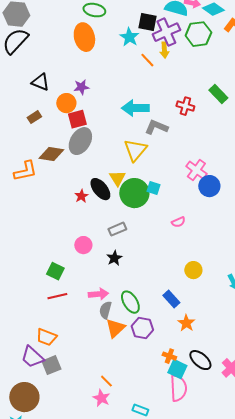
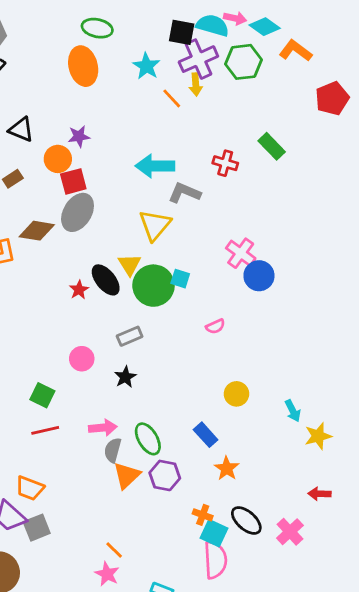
black square: (147, 22) -> (182, 32), moved

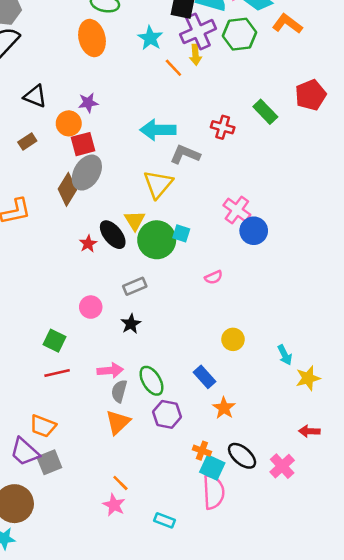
red pentagon: (332, 98) -> (311, 95), moved
brown diamond: (37, 231) -> (67, 189), moved, turned -68
orange triangle: (127, 475) -> (118, 422), moved

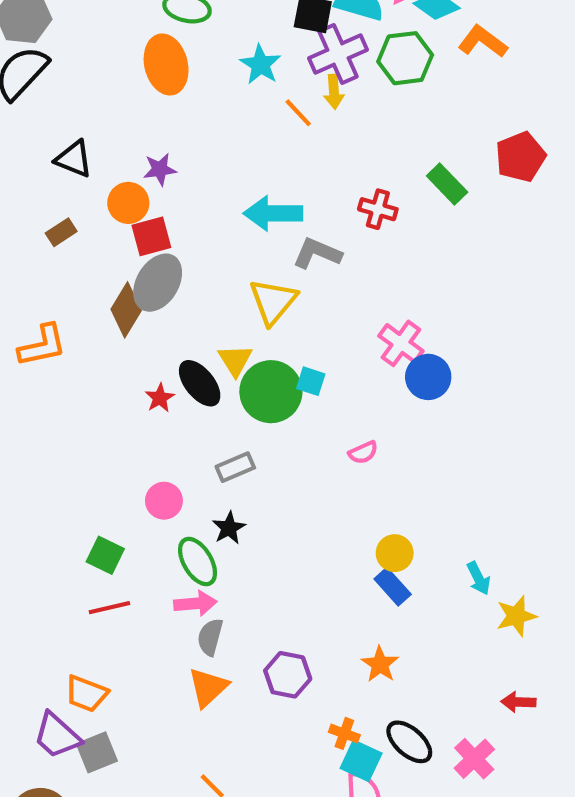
blue rectangle: (205, 377) -> (393, 587), moved
green ellipse: (151, 381) -> (198, 562), moved

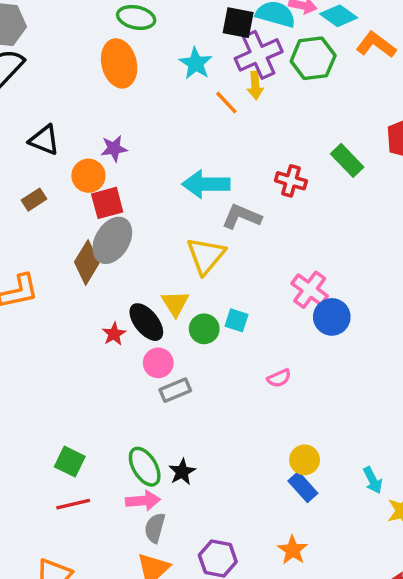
green circle: (271, 392) -> (204, 329), size x0.6
pink circle: (164, 501) -> (158, 363), moved
black star: (229, 528) -> (182, 472), moved

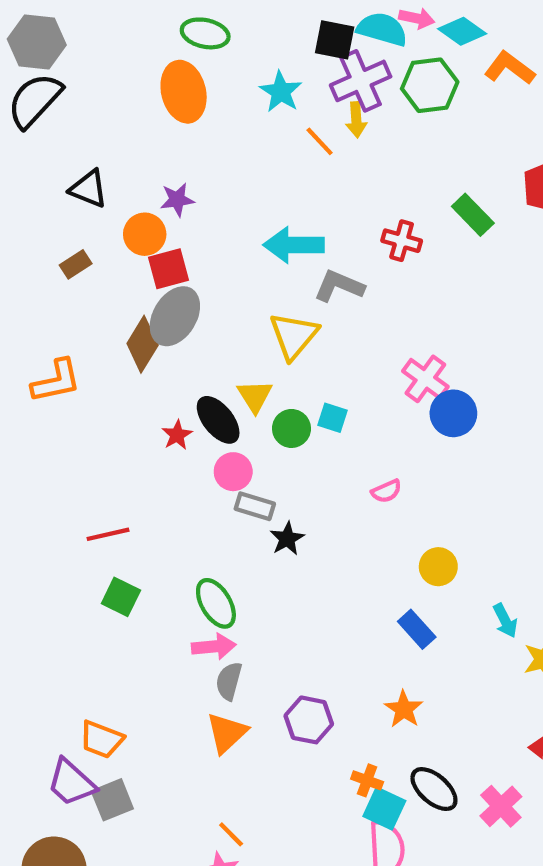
gray rectangle: (175, 390) -> (255, 506), turned 40
yellow circle: (305, 460) -> (438, 567), moved
black star: (182, 472) -> (287, 539), moved
red line: (73, 504) -> (108, 534), moved

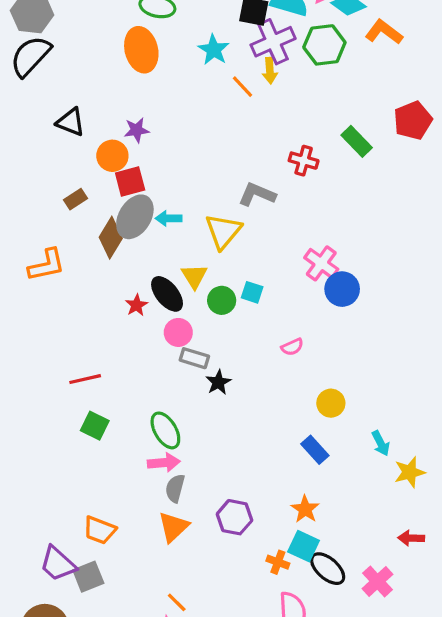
cyan arrow: (294, 245) -> (169, 218), moved, size x0.6
brown rectangle: (76, 264) -> (75, 199), moved
orange trapezoid: (102, 739) -> (100, 530), moved
cyan square: (384, 808) -> (304, 546), moved

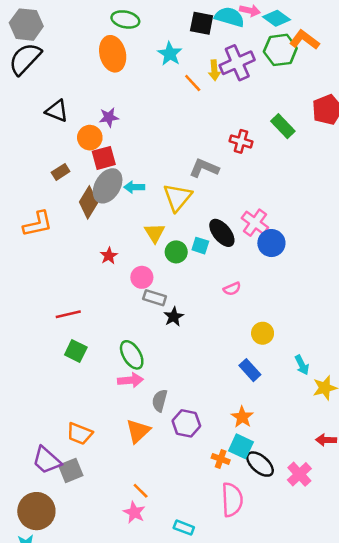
purple cross: (273, 42) -> (237, 63), moved
green hexagon: (324, 45) -> (280, 50), moved
black ellipse: (167, 294) -> (222, 233), moved
gray semicircle: (175, 488) -> (160, 401), moved

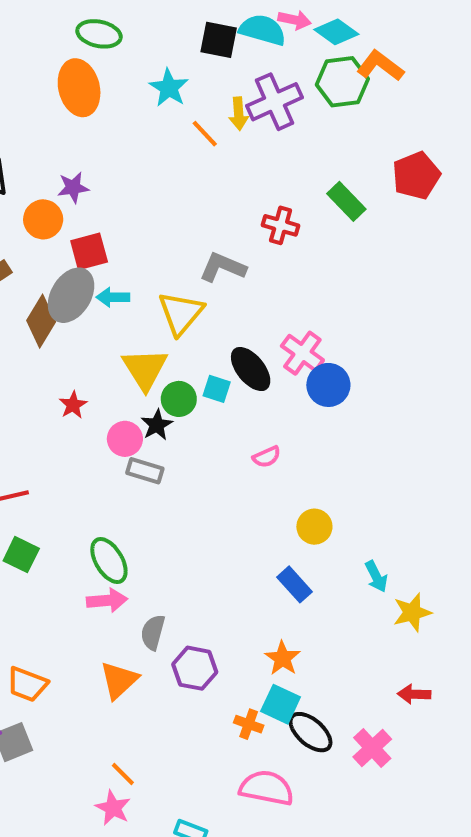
red square: (104, 158) -> (89, 251), moved
yellow triangle: (155, 233) -> (145, 369), size x1.4
black star: (174, 317) -> (157, 425), moved
pink semicircle: (232, 500) -> (267, 788), turned -76

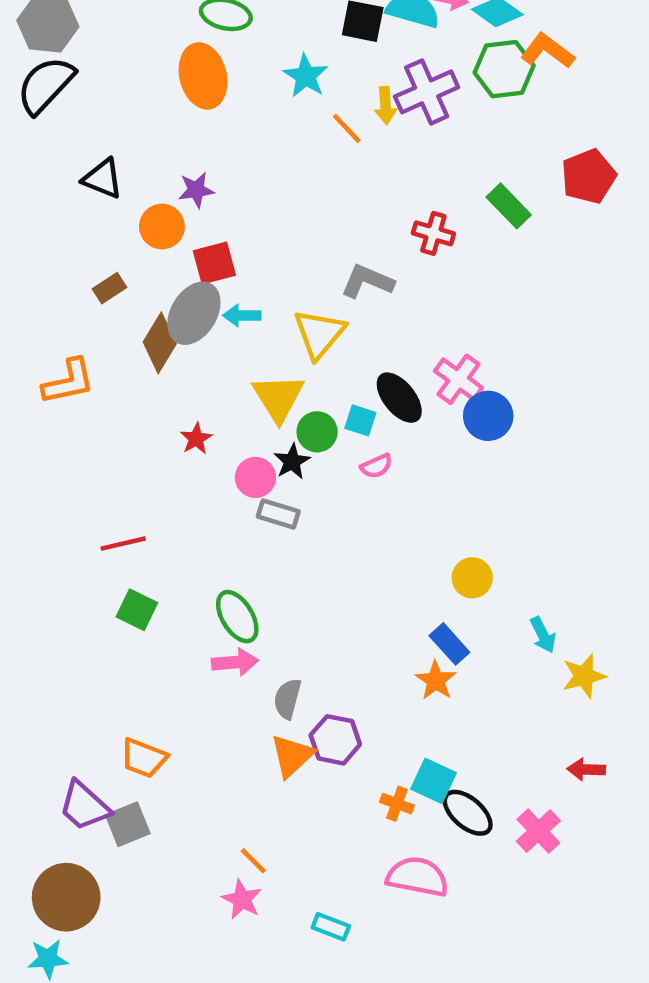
pink semicircle: (267, 457) -> (376, 466), moved
orange star: (283, 658) -> (436, 680), moved
orange triangle: (119, 680) -> (292, 756), moved

